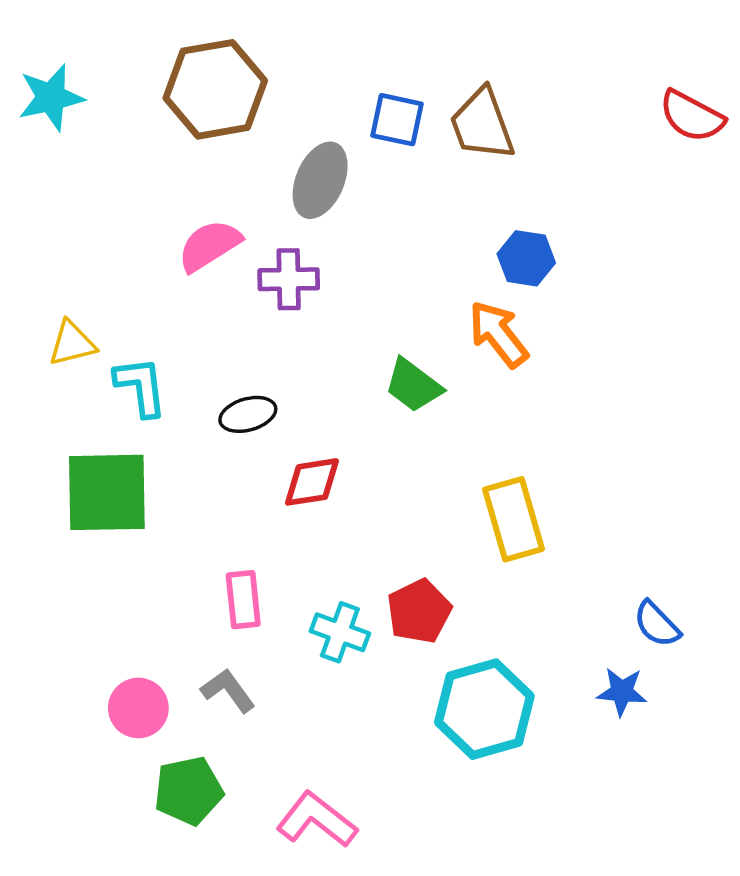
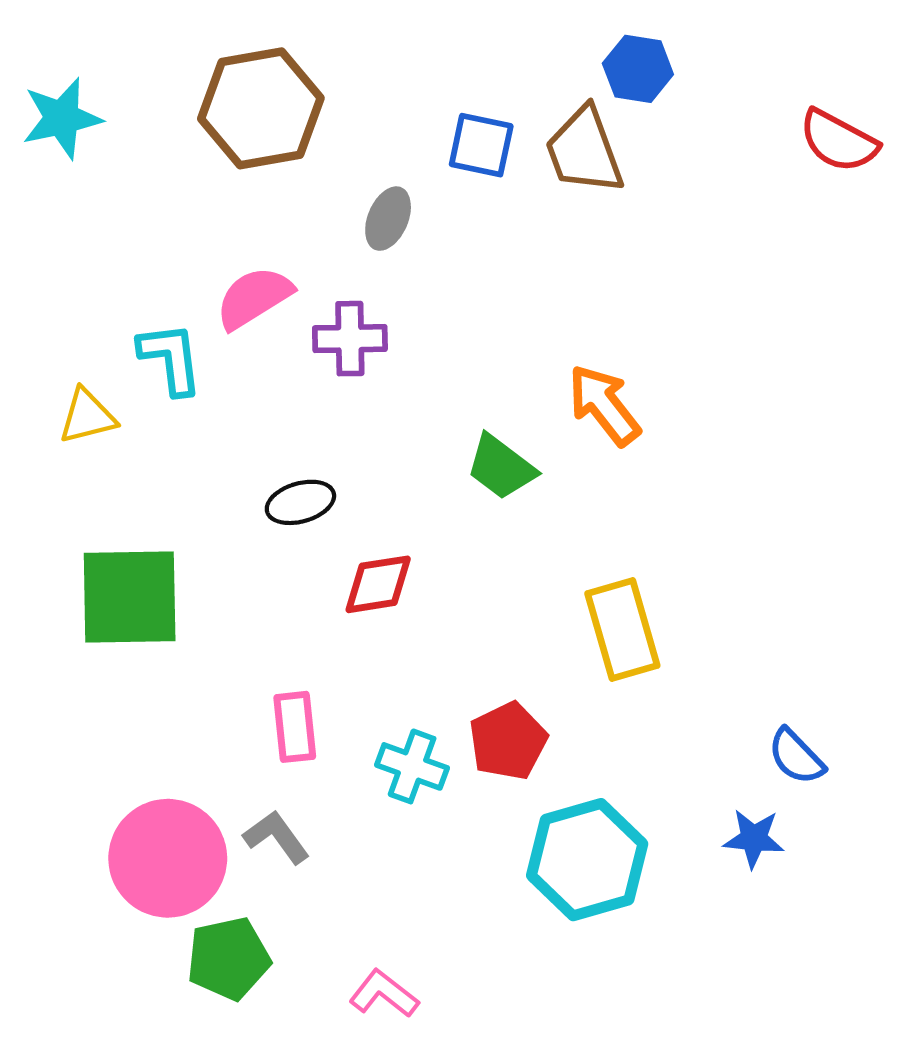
gray ellipse: (320, 180) -> (388, 219), size x0.7
blue hexagon: (526, 258) -> (638, 69), moved
cyan L-shape: (141, 386) -> (171, 358), moved
pink circle: (138, 708) -> (168, 858), size x1.6
pink L-shape: (317, 820) -> (384, 994), size x0.7

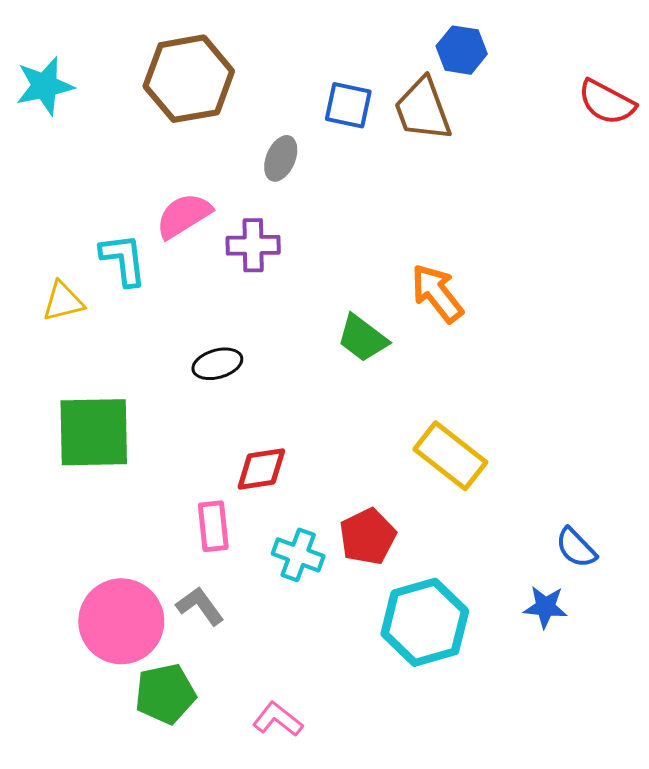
red diamond: (378, 584) -> (261, 469), moved
yellow rectangle: (622, 629) -> (450, 456), turned -36

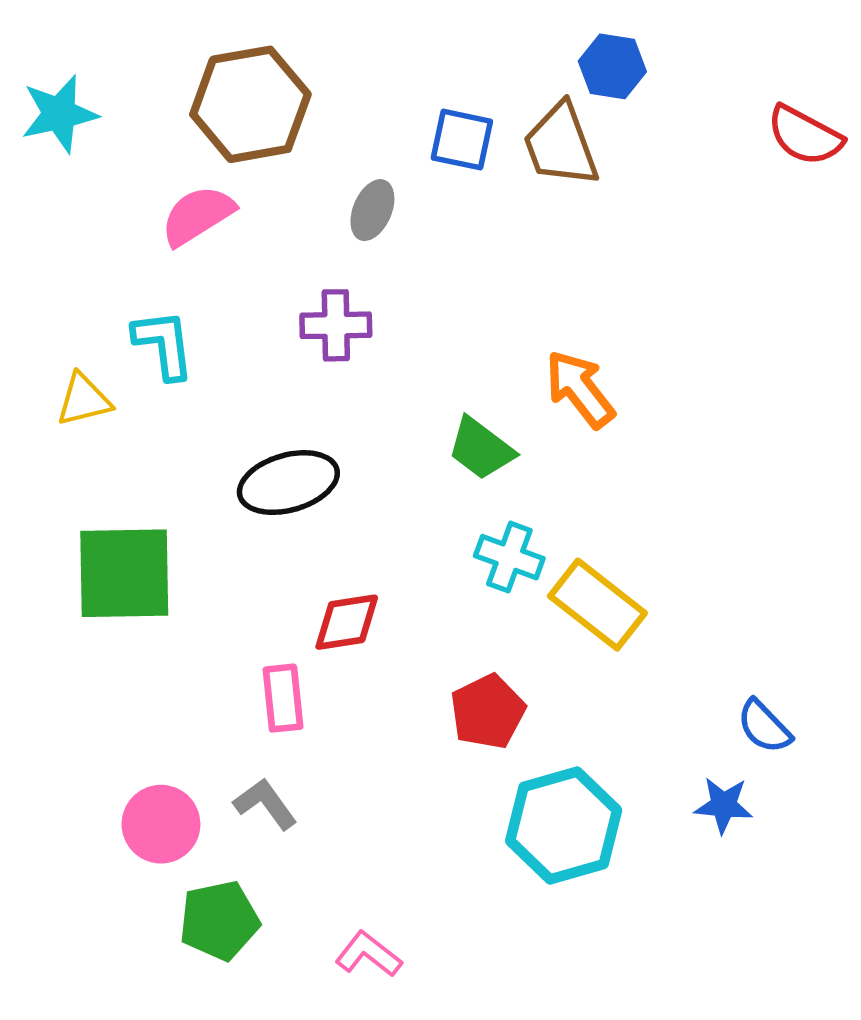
pink semicircle: (184, 216) -> (198, 215), moved
black ellipse: (217, 364) -> (288, 483), size x1.5
cyan cross: (298, 555) -> (509, 557), moved
pink circle: (121, 621) -> (161, 824), size x0.7

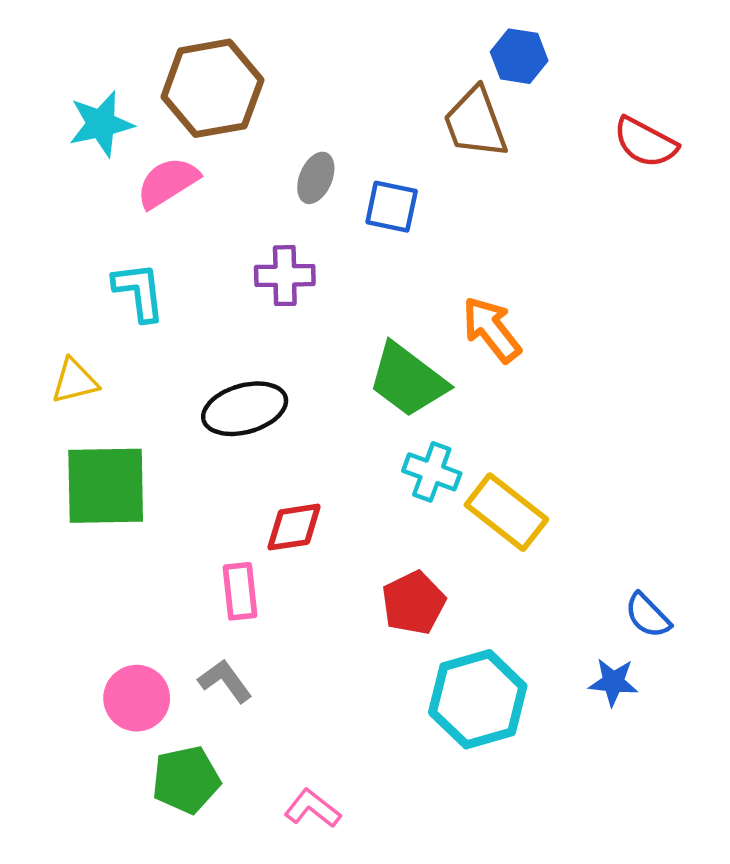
cyan star: (59, 114) -> (101, 124), moved
red semicircle: (805, 136) -> (645, 142), moved
blue square: (462, 140) -> (392, 207), moved
yellow triangle: (84, 400) -> (75, 381), moved
green trapezoid: (481, 449) -> (408, 380), size x1.4

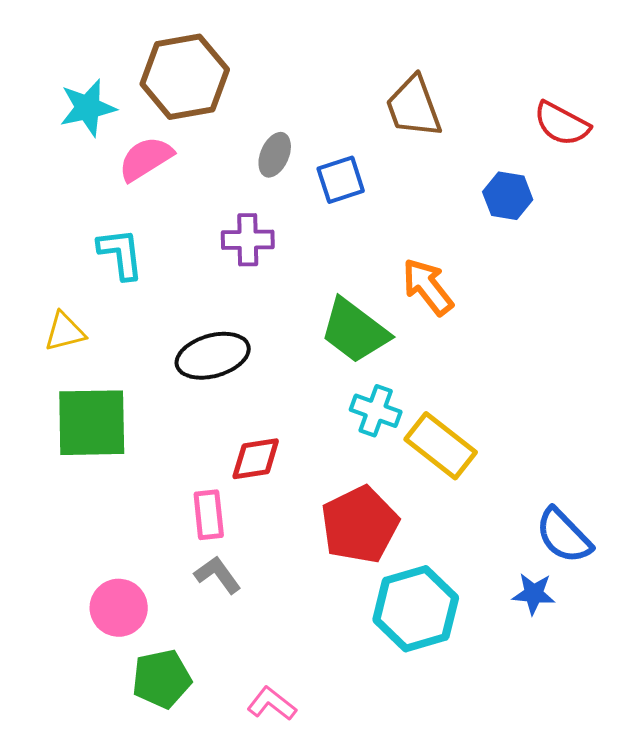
blue hexagon: (519, 56) -> (508, 196), moved
blue square: (392, 207) -> (341, 180), turned -30
red pentagon: (413, 603) -> (360, 525), size x1.4
blue semicircle: (648, 615) -> (564, 536), size x1.4
gray L-shape: (225, 681) -> (218, 575), moved

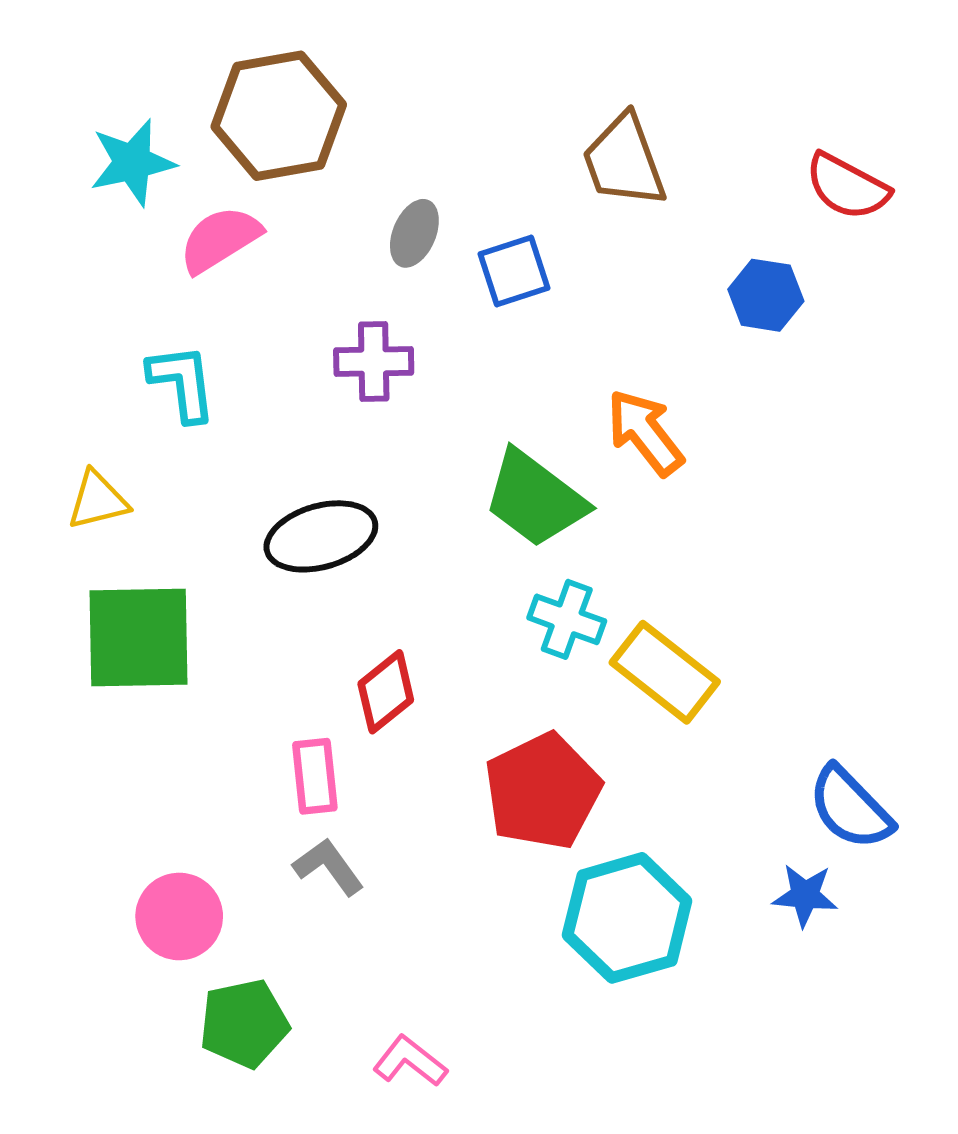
red diamond: (256, 459) -> (386, 692), turned -30

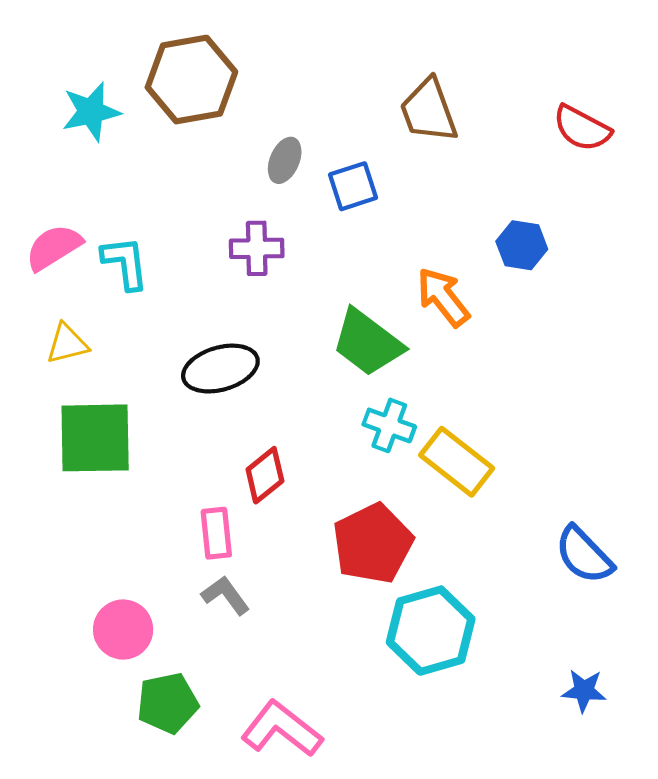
pink semicircle: (220, 239) -> (54, 247), moved
blue hexagon: (766, 295) -> (522, 245), moved
blue star: (805, 895) -> (584, 691), moved
pink L-shape: (410, 1061) -> (282, 729), size x1.6

